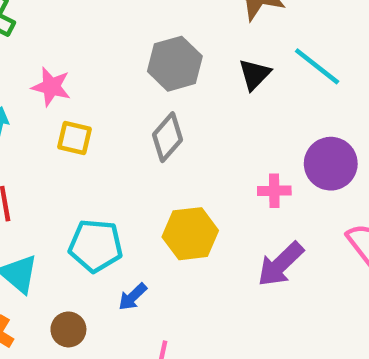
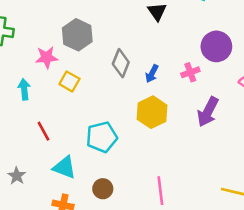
gray hexagon: (175, 64) -> (77, 35), moved
yellow square: (75, 138) -> (69, 81), turned 36
blue arrow: (133, 297) -> (152, 74), moved

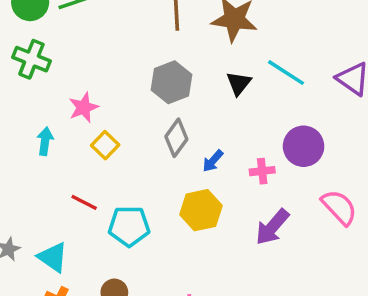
gray hexagon: (77, 35) -> (171, 82), moved
pink star: (47, 57) -> (83, 107), turned -30
red line: (43, 131) -> (84, 202), moved, turned -48
cyan triangle: (64, 167) -> (53, 257), moved

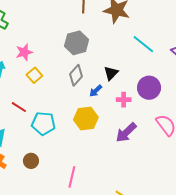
black triangle: (239, 83) -> (111, 73), moved

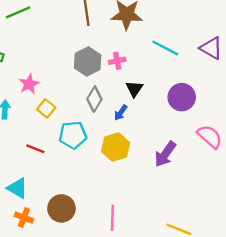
pink cross: (124, 100) -> (117, 61), moved
cyan pentagon: (43, 123) -> (73, 135), moved
brown circle: (31, 161) -> (61, 208), size x1.5

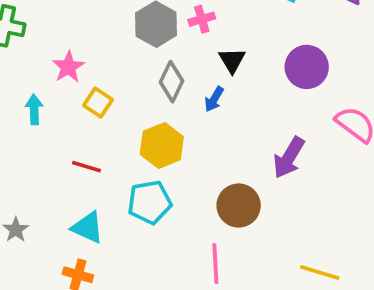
cyan pentagon: (73, 135) -> (150, 202), moved
yellow hexagon: (116, 147) -> (162, 145), moved
cyan triangle: (17, 188) -> (88, 227), moved
brown circle: (61, 208) -> (239, 206), moved

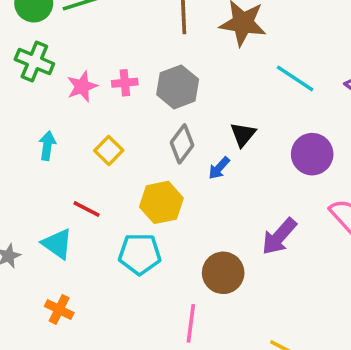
pink cross: (202, 19) -> (125, 83), moved
pink star: (68, 67) -> (82, 86), moved
cyan triangle: (88, 227) -> (57, 244), moved

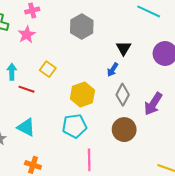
pink cross: (125, 83) -> (32, 10), moved
gray diamond: (182, 144) -> (123, 95), moved
red line: (87, 209) -> (26, 89), moved
pink line: (191, 323) -> (89, 160), moved

